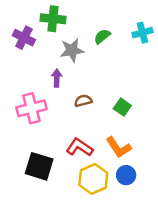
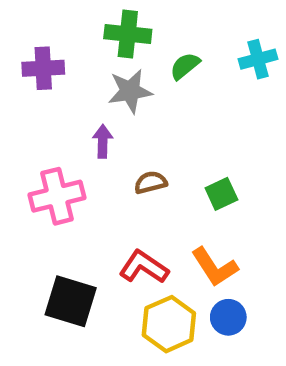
green cross: (53, 19) -> (128, 34), moved
purple cross: (24, 38) -> (43, 68), turned -30
green square: (122, 107) -> (221, 194), turned 30

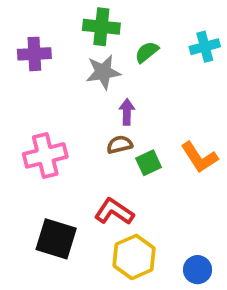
purple arrow: (103, 141) -> (127, 112), moved
green square: (221, 194) -> (149, 163), moved
orange L-shape: (215, 267) -> (199, 157), moved
blue circle: (228, 317) -> (198, 270), moved

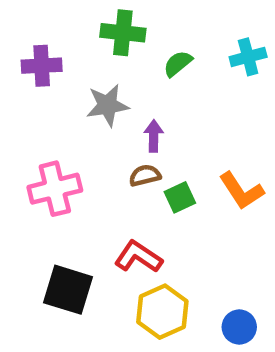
gray star: (103, 72) -> (108, 105), moved

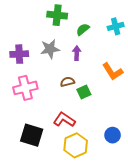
purple cross: (42, 66) -> (19, 54), moved
purple arrow: (154, 136) -> (77, 53), moved
orange L-shape: (241, 191) -> (113, 72), moved
blue circle: (239, 327) -> (113, 135), moved

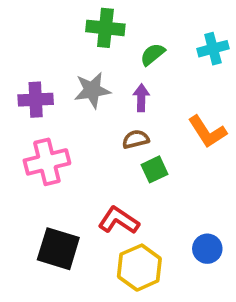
brown semicircle: (67, 82) -> (136, 139), moved

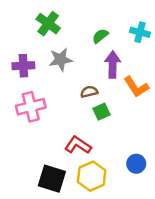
green cross: (105, 28) -> (48, 24), moved, turned 30
cyan cross: (213, 49) -> (140, 32), turned 30
purple arrow: (141, 98) -> (113, 64), moved, size x1.5
black square: (58, 249) -> (52, 179), moved

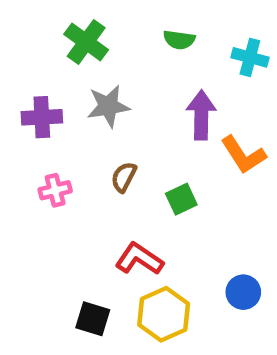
green semicircle: (100, 36) -> (179, 40), moved, turned -133
brown semicircle: (89, 92) -> (124, 177), moved, turned -49
pink cross: (31, 107) -> (55, 190), size x0.6
black square: (52, 179) -> (93, 319), size x0.7

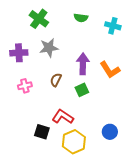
purple arrow: (201, 115) -> (83, 64), moved
black square: (93, 319) -> (42, 132), moved

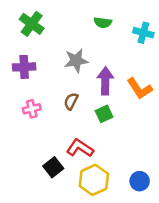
green cross: (39, 19) -> (32, 24), moved
gray star: (49, 48) -> (76, 61), moved
black square: (42, 132) -> (53, 167), turned 35
blue circle: (110, 132) -> (140, 181), moved

